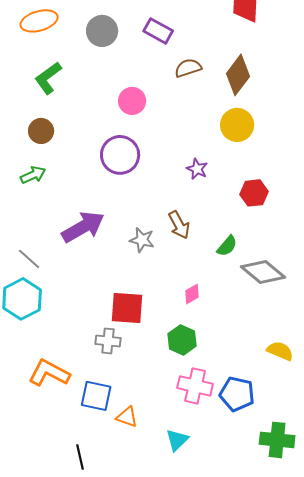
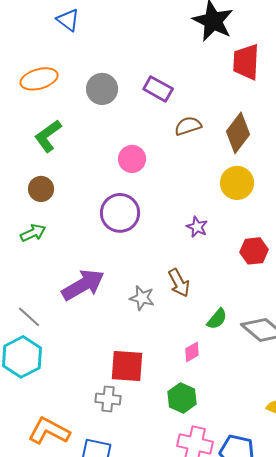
green semicircle: (227, 246) -> (217, 319), moved

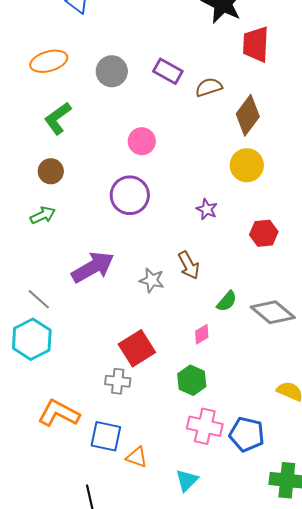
brown semicircle: (188, 126) -> (209, 87), moved
red square: (127, 366) -> (137, 348), turned -36

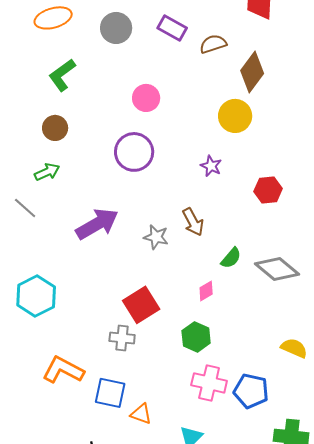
yellow circle: (247, 165) -> (235, 116), moved
gray line: (39, 299) -> (25, 208), moved

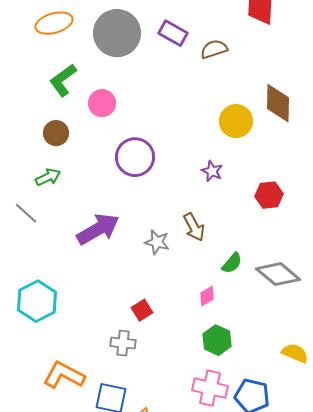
gray circle: (116, 28) -> (117, 33), size x1.5
brown diamond: (252, 72) -> (278, 103), moved, turned -36
pink circle: (146, 98) -> (102, 103), moved
red square: (141, 305) -> (142, 310), size x0.6
green hexagon: (196, 337) -> (217, 340), moved

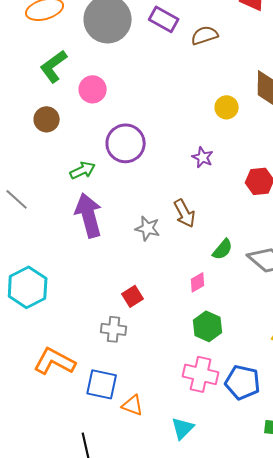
yellow circle: (236, 121) -> (227, 107), size x0.7
green arrow: (48, 177) -> (83, 170), moved
purple arrow: (98, 229) -> (89, 215), turned -75

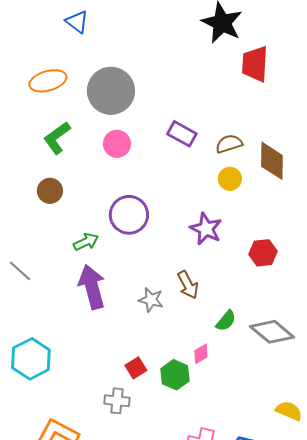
purple rectangle: (164, 19) -> (182, 134), moved
brown semicircle: (205, 35) -> (229, 144), moved
pink circle: (93, 89) -> (117, 144), moved
purple star: (203, 157) -> (206, 229), size x1.5
green hexagon: (208, 326) -> (175, 375), moved

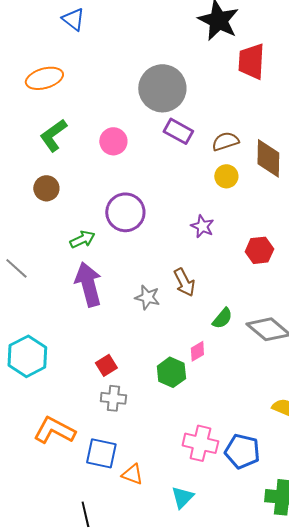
gray circle: (111, 91) -> (162, 88), moved
purple star: (206, 229) -> (202, 226), size x0.7
red square: (136, 368) -> (106, 365), moved

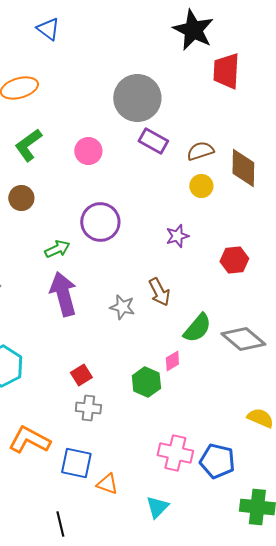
purple star: (202, 226) -> (177, 236), turned 30
green semicircle: (222, 318) -> (197, 328), size x1.4

